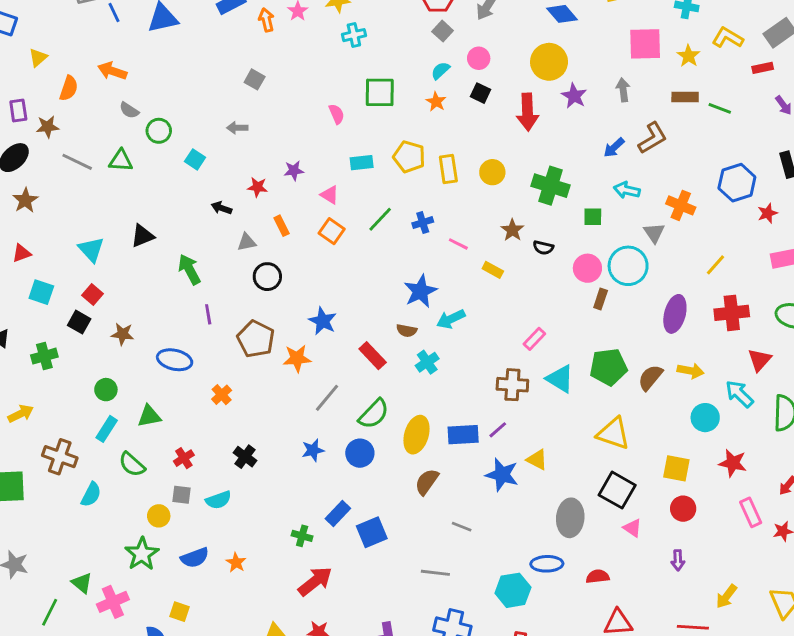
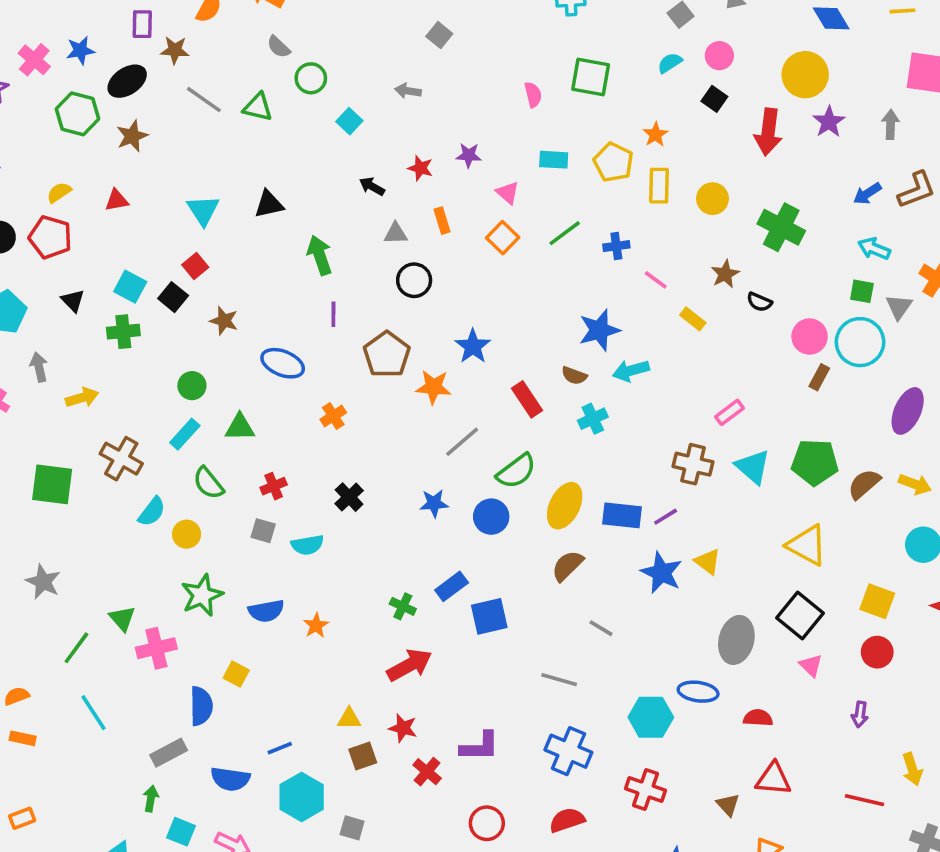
orange star: (436, 102) -> (655, 134), moved
green square: (593, 217) -> (862, 291), moved
cyan square: (41, 292) -> (130, 287), moved
yellow circle: (159, 516) -> (187, 534), moved
yellow arrow: (726, 596) -> (912, 769), turned -65

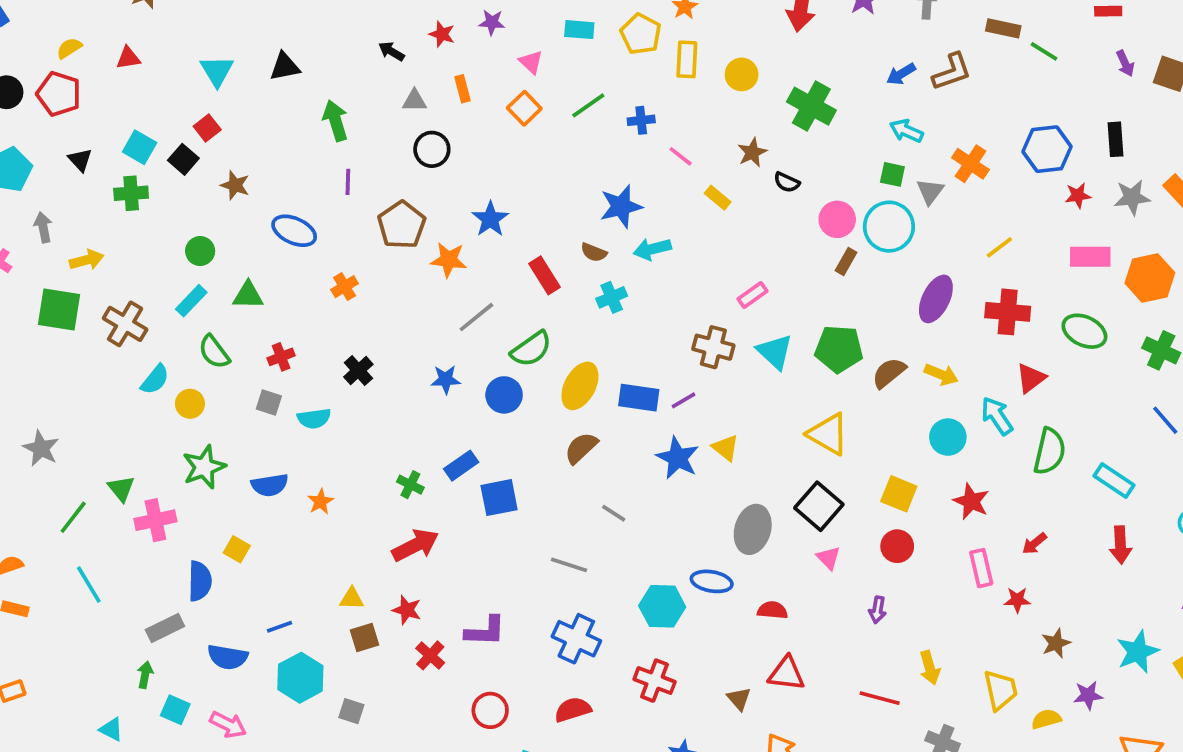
green square: (52, 484) -> (59, 310), moved

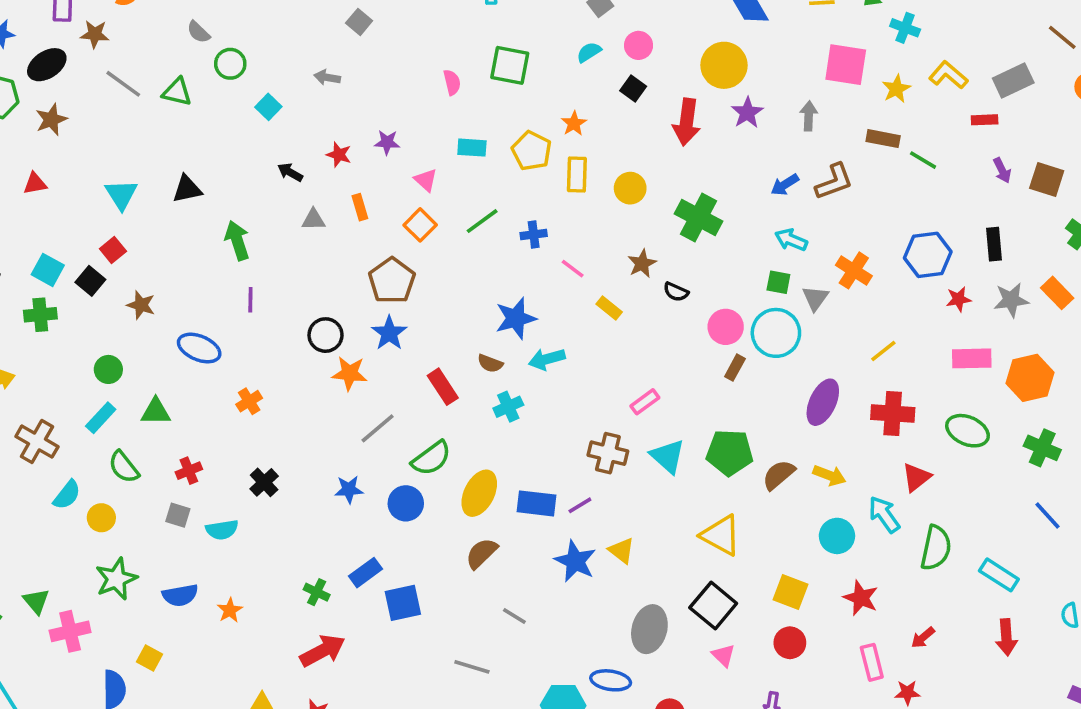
black circle: (432, 149) -> (326, 335), moved
brown pentagon: (402, 225) -> (392, 281), moved

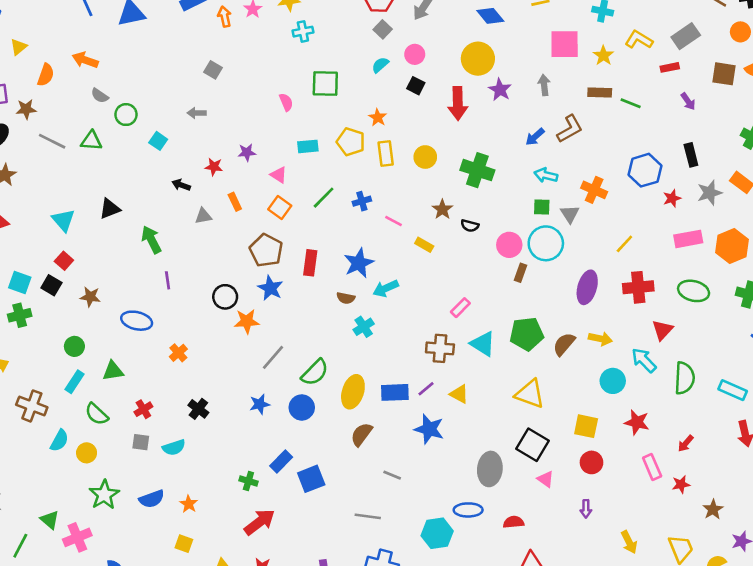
brown square: (1047, 180) -> (724, 74), moved
red rectangle: (443, 387) -> (310, 263), moved, turned 50
yellow triangle: (622, 551) -> (459, 394), moved
yellow square: (150, 658) -> (184, 544), moved

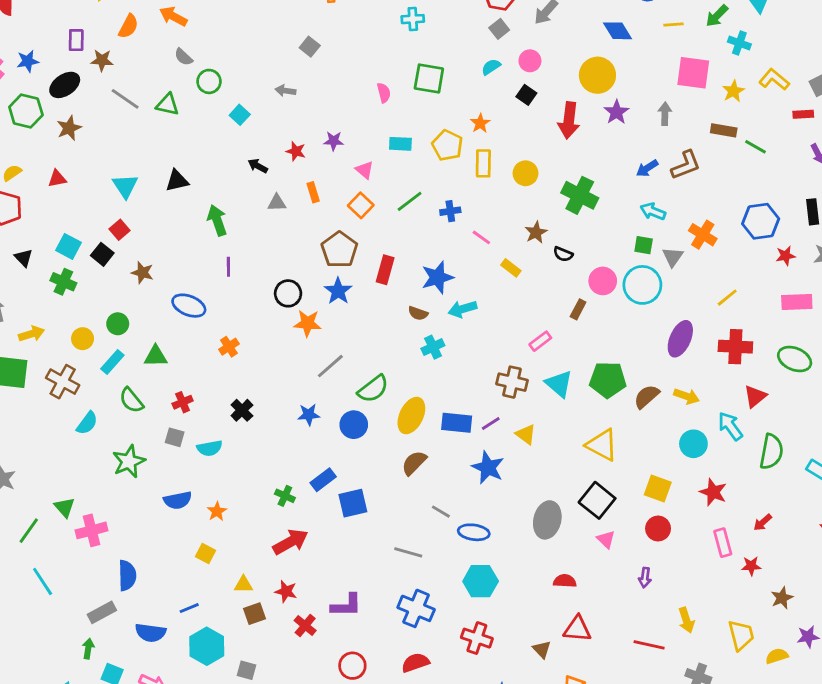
brown rectangle: (521, 273) -> (578, 309), moved
green cross: (20, 315) -> (63, 282), turned 30
yellow circle: (87, 453) -> (83, 339), moved
green star: (104, 495) -> (129, 461), moved
blue ellipse: (468, 510) -> (474, 532), moved

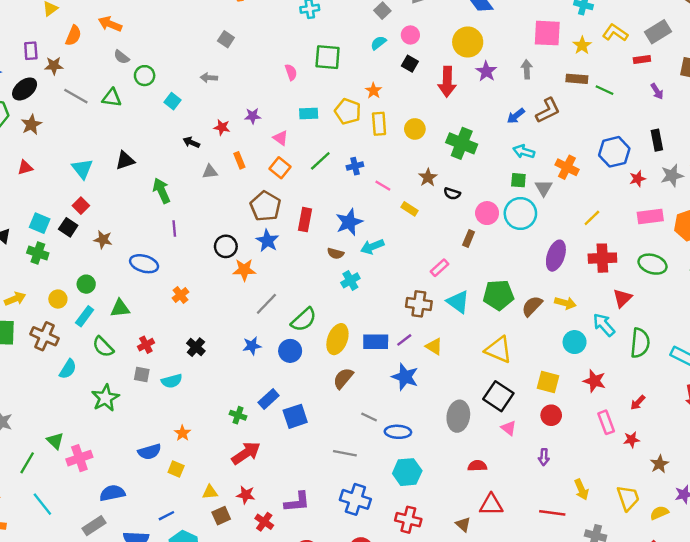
blue semicircle: (178, 500) -> (150, 452), moved
blue semicircle: (127, 575) -> (112, 493), turned -95

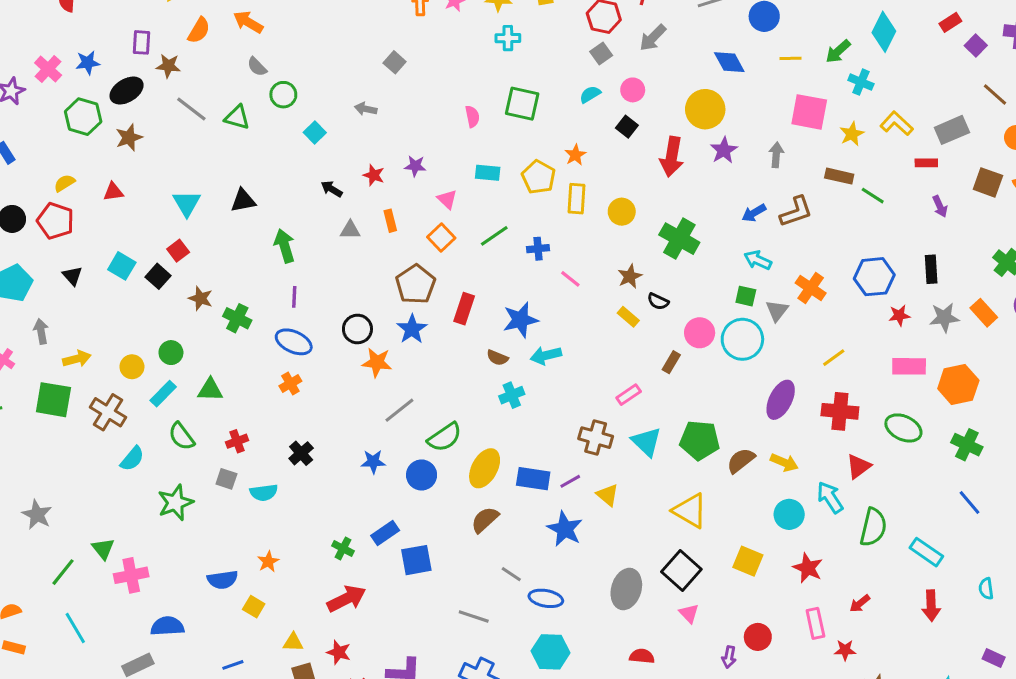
yellow rectangle: (410, 209) -> (628, 317), moved
green cross: (38, 253) -> (237, 318), moved
blue ellipse: (144, 264) -> (294, 342), moved
red circle: (551, 415) -> (758, 637), moved

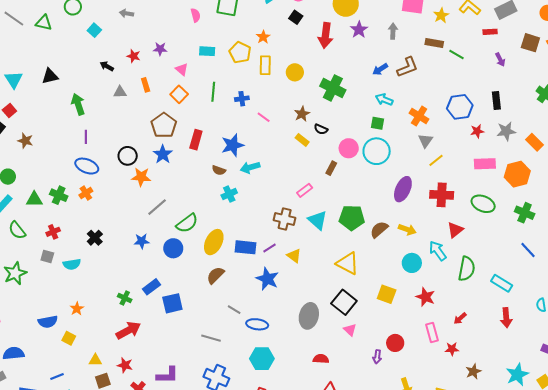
green line: (494, 236) -> (213, 92), turned -48
gray triangle: (777, 311) -> (425, 141), moved
orange rectangle: (984, 313) -> (535, 142), moved
green cross: (237, 318) -> (59, 195), moved

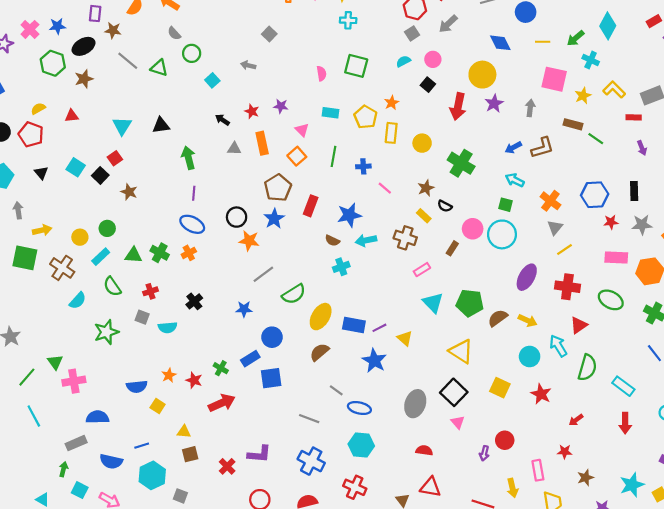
orange rectangle: (146, 85) -> (262, 143), size x1.5
brown cross: (285, 219) -> (405, 238), moved
blue circle: (173, 248) -> (272, 337), moved
pink rectangle: (432, 333) -> (538, 470), moved
red star: (125, 365) -> (194, 380), moved

